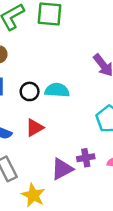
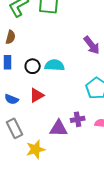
purple triangle: (62, 169) -> (59, 128), turned 30
yellow star: (33, 195) -> (36, 149), turned 30

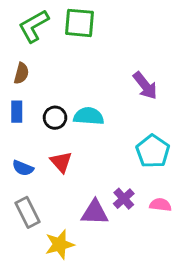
red triangle: (37, 95) -> (61, 162), turned -42
purple cross: (78, 119) -> (124, 199), turned -32

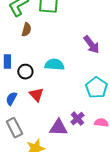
brown semicircle: (21, 73) -> (26, 30), moved
black circle: (55, 118) -> (25, 72), moved
blue semicircle: (23, 168) -> (11, 99), turned 96

